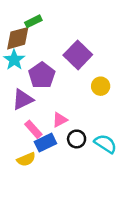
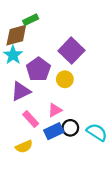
yellow circle: (101, 86) -> (65, 79), moved
blue rectangle: (45, 143) -> (54, 131), moved

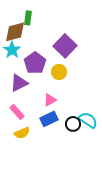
green rectangle: (31, 20) -> (28, 18), turned -56
pink rectangle: (31, 119) -> (17, 112), moved
black circle: (70, 128) -> (73, 124), moved

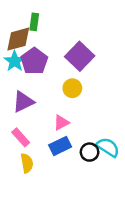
purple pentagon: (35, 63) -> (34, 61), moved
yellow semicircle: (22, 133) -> (27, 163), turned -77

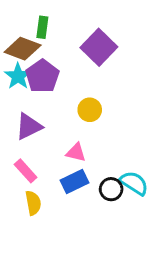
brown diamond: (18, 39) -> (23, 49), turned 36
purple square: (80, 56) -> (99, 47), moved
pink triangle: (61, 123) -> (76, 153), turned 42

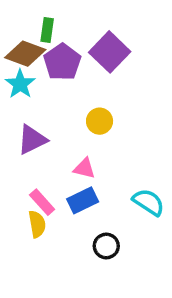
purple pentagon: (42, 76) -> (62, 62), moved
pink rectangle: (26, 171) -> (42, 202), moved
black circle: (111, 189) -> (106, 246), moved

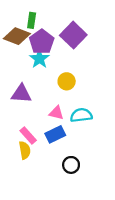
cyan star: (20, 84) -> (39, 59), moved
purple triangle: (32, 140) -> (21, 94), turned 30
cyan semicircle: (148, 202) -> (81, 115), moved, turned -40

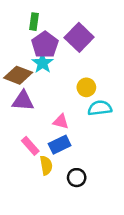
brown diamond: (17, 36) -> (18, 75), moved
yellow circle: (67, 81) -> (86, 87), moved
cyan semicircle: (81, 115) -> (100, 108), moved
yellow semicircle: (25, 150) -> (46, 165), moved

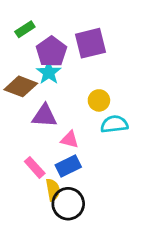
green rectangle: (34, 22) -> (25, 29), moved, turned 49
purple square: (79, 37) -> (91, 43), turned 32
purple triangle: (23, 101) -> (44, 116), moved
black circle: (77, 178) -> (68, 204), moved, size x1.5

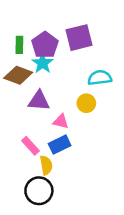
green rectangle: (25, 29) -> (19, 45), moved, turned -56
yellow circle: (99, 100) -> (86, 103), moved
cyan semicircle: (114, 124) -> (100, 78), moved
black circle: (68, 204) -> (39, 191), moved

